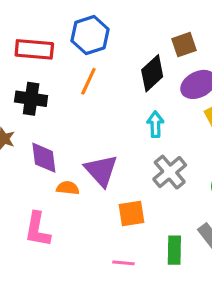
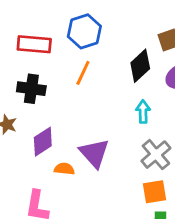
purple diamond: (44, 158) -> (43, 142), turned 64
orange square: (131, 213) -> (155, 192), moved

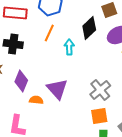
cyan arrow: (143, 112) -> (69, 47), moved
purple diamond: (43, 142) -> (21, 81), turned -35

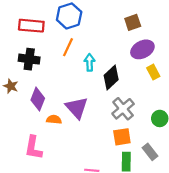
black diamond: (89, 28) -> (111, 77), moved

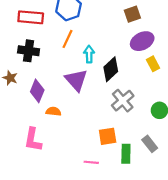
purple triangle: (77, 108) -> (76, 80), moved
orange square: (122, 137) -> (108, 136), moved

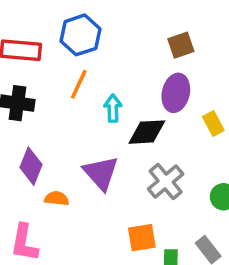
purple ellipse: (142, 41) -> (176, 93), moved, turned -50
black diamond: (111, 69) -> (147, 132), turned 40
purple triangle: (76, 80) -> (101, 173), moved

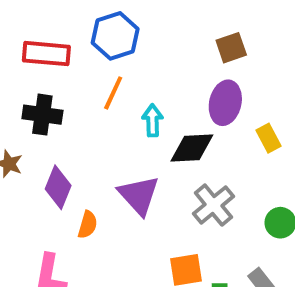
orange semicircle: (57, 198) -> (88, 225), turned 100

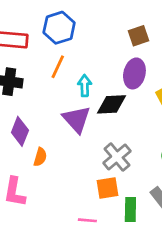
purple triangle: (139, 195) -> (77, 119), moved
gray cross: (213, 205) -> (117, 157), moved

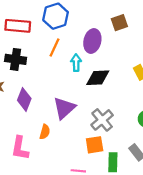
purple ellipse: (134, 73) -> (92, 41), moved
purple triangle: (77, 119) -> (64, 108), moved, turned 30
orange semicircle: (40, 157) -> (45, 132), moved

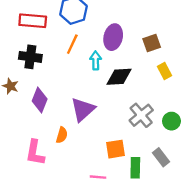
brown square: (119, 23) -> (152, 43), moved
gray cross: (102, 120) -> (141, 115), moved

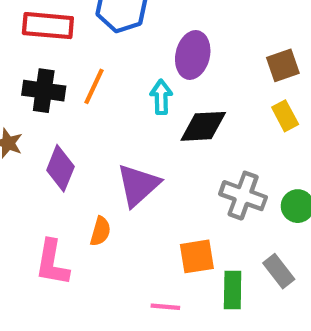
brown square: (152, 43) -> (283, 65), moved
orange line: (72, 44) -> (94, 86), moved
gray cross: (141, 115) -> (243, 196), turned -30

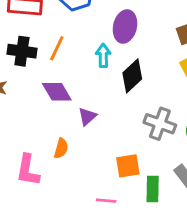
black diamond: (203, 126) -> (132, 76), turned -40
purple diamond: (60, 168) -> (57, 92), moved, turned -52
purple triangle: (138, 185) -> (87, 116), size x0.6

